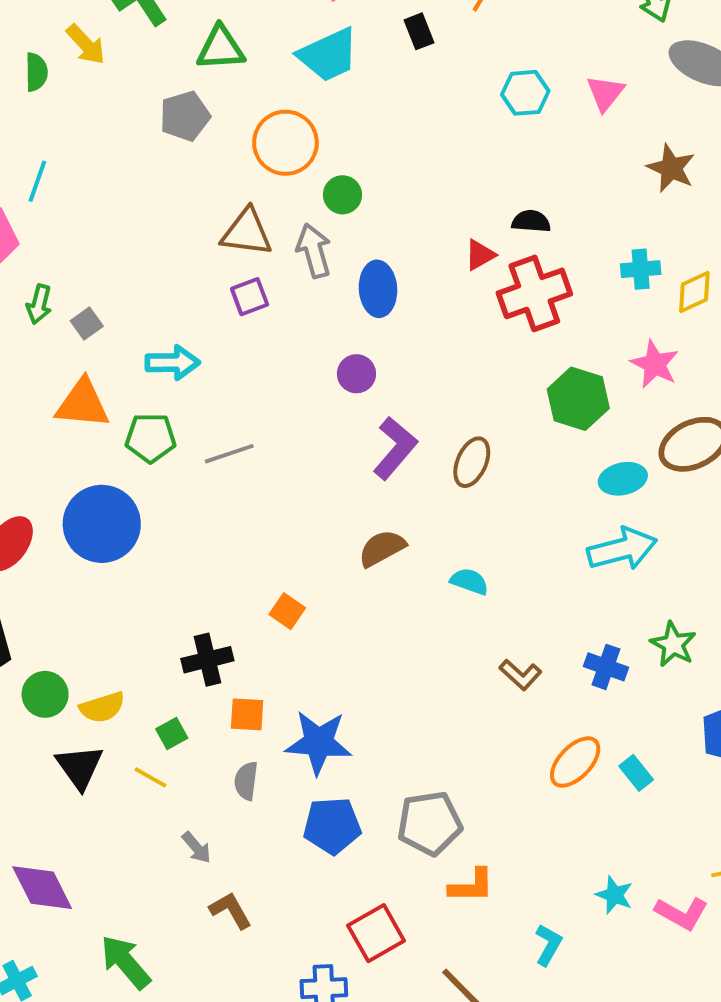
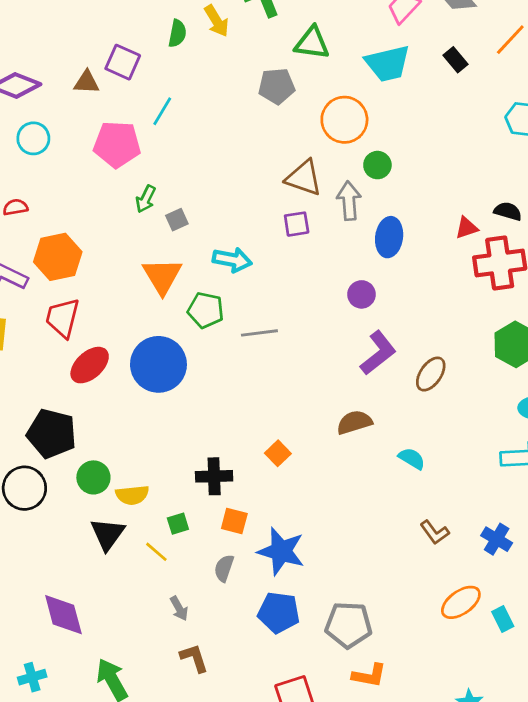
black rectangle: (419, 31) -> (456, 60), turned -30
orange triangle: (83, 404) -> (162, 276), turned 42

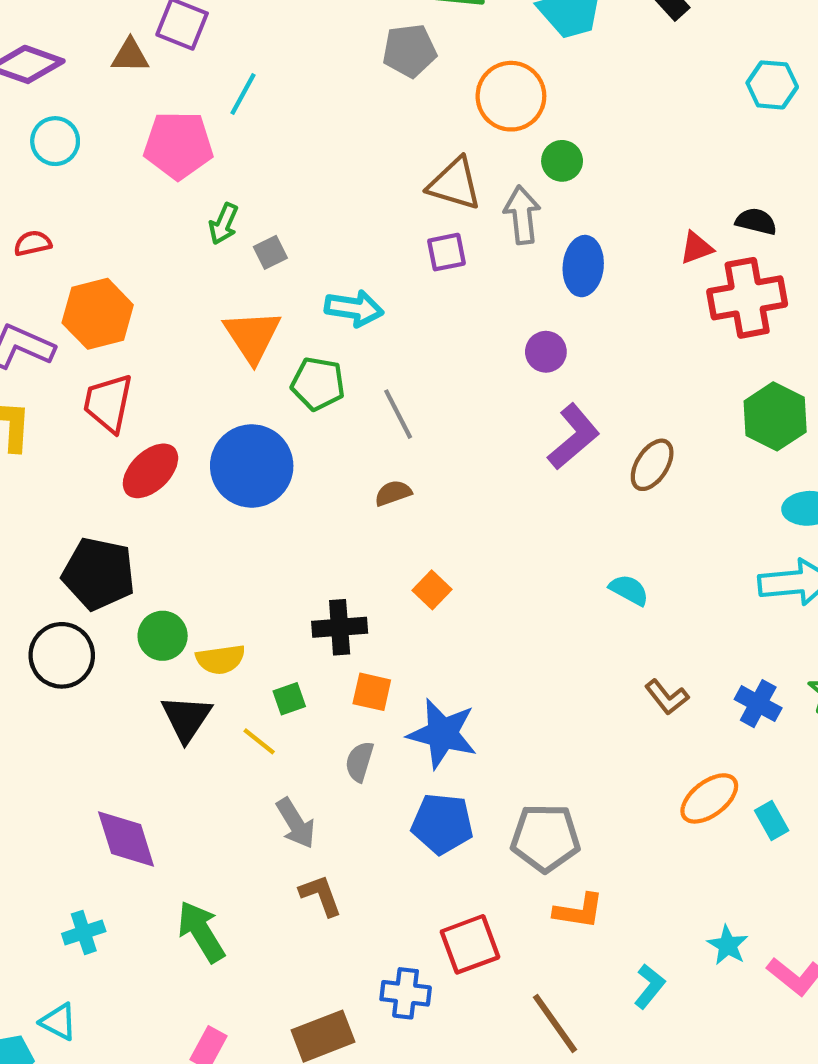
gray line: (259, 333) -> (398, 414), turned 72
brown semicircle: (354, 422) -> (393, 493), moved, size x0.7
gray arrow: (179, 608) -> (296, 823), size x1.4

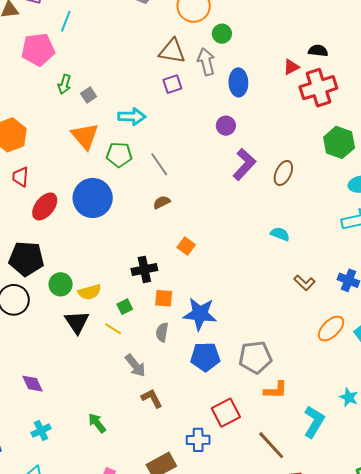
red trapezoid: (108, 403) -> (20, 177), size x0.7
purple diamond: (126, 839) -> (33, 384), moved, size x0.7
green arrow: (201, 932) -> (97, 423), size x0.7
cyan L-shape: (649, 986) -> (314, 422), size x1.5

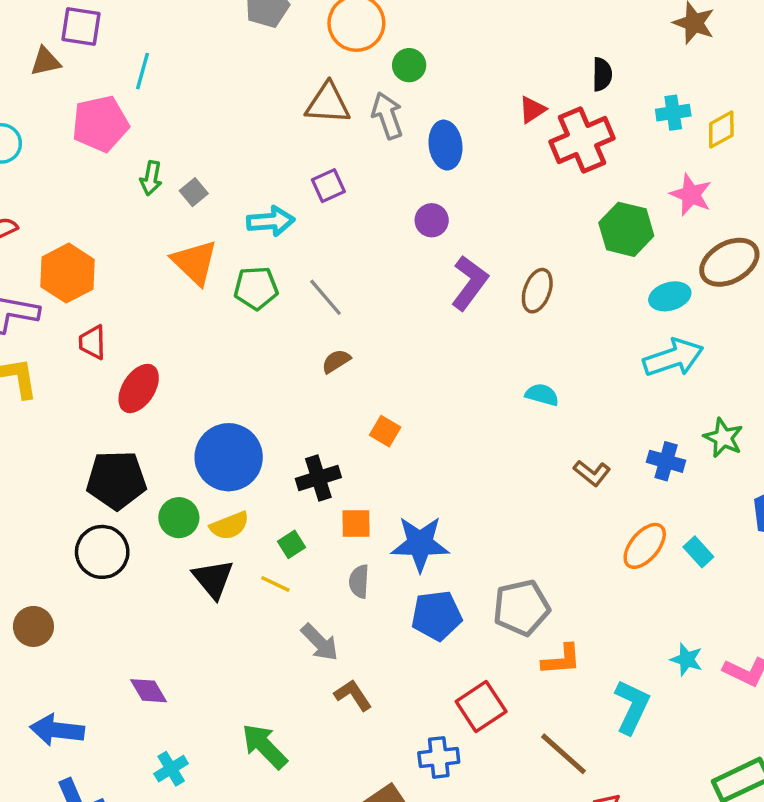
black semicircle: (318, 51) -> (602, 74), moved, turned 90
purple square: (172, 84) -> (328, 186), moved
blue circle: (93, 198) -> (229, 457), moved
green arrow: (97, 423) -> (264, 746), size x1.4

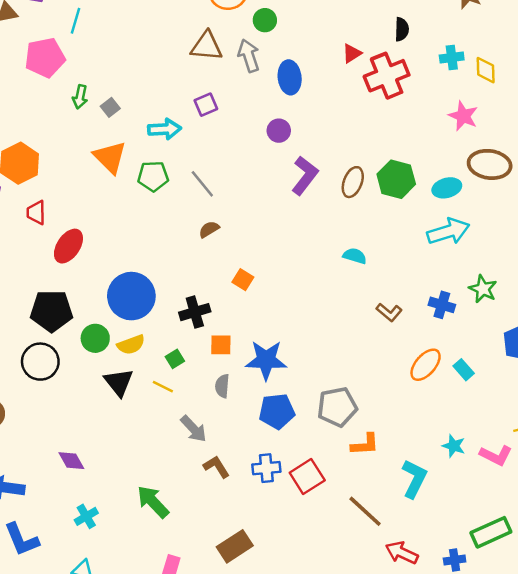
yellow diamond: (721, 130) -> (486, 70), turned -64
green hexagon: (626, 229) -> (396, 179), moved
brown ellipse: (729, 262) -> (490, 164), turned 36
blue cross: (439, 757) -> (266, 468), moved

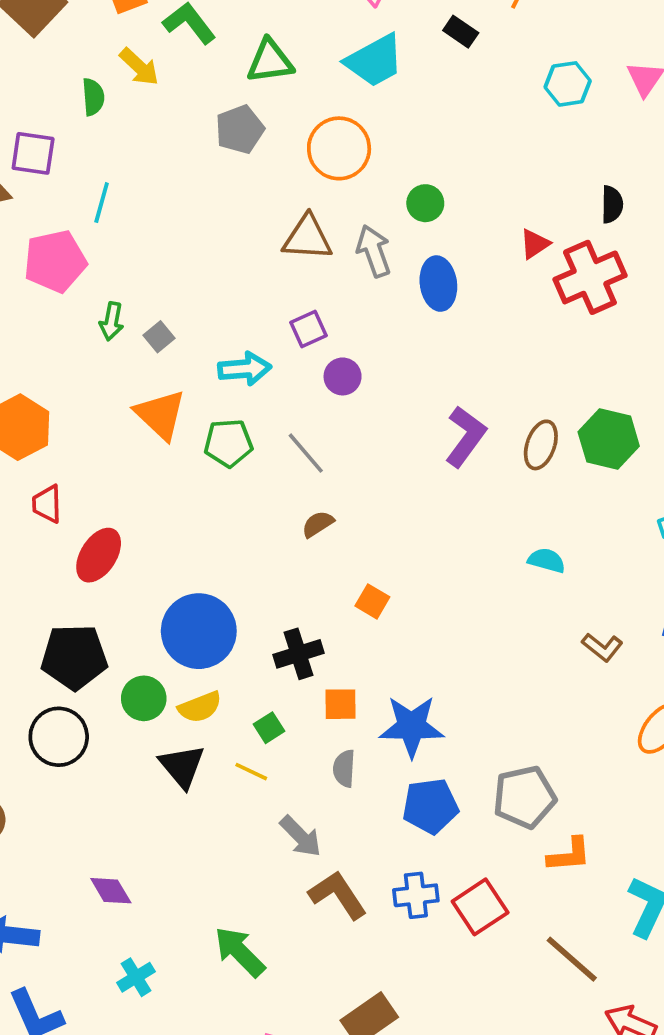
green circle: (265, 20) -> (425, 203), moved
purple circle: (279, 131) -> (343, 376), moved
brown L-shape: (216, 467) -> (338, 895), size x1.4

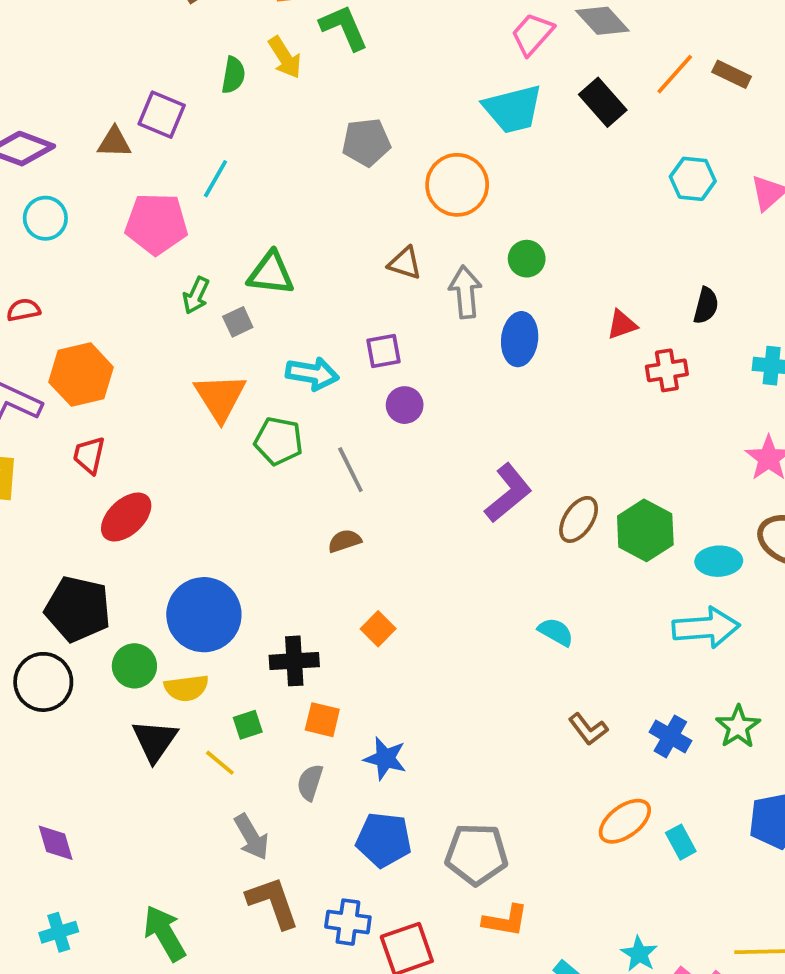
black rectangle: (461, 32) -> (603, 102), size x1.4
green triangle: (270, 61) -> (271, 273), moved
brown triangle: (307, 238) -> (405, 263), size x0.7
red cross: (590, 277) -> (667, 370), size x0.6
blue star: (412, 726) -> (385, 758), size x0.7

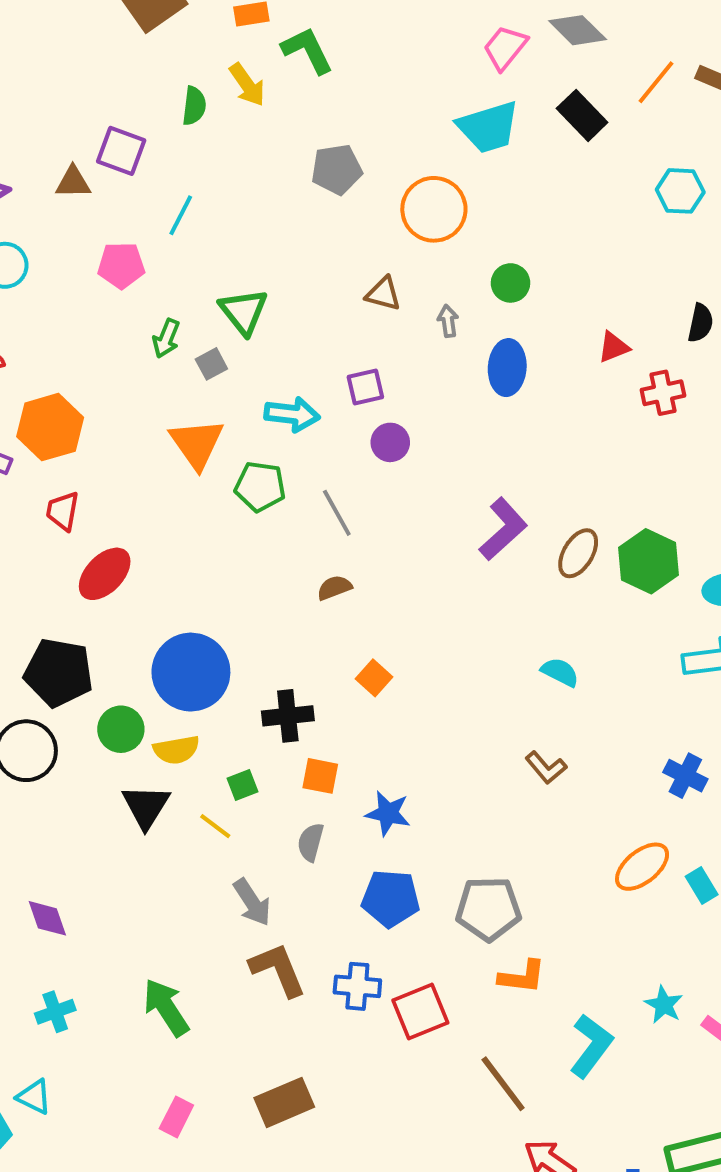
pink pentagon: (156, 224) -> (121, 265), size x0.7
green triangle: (271, 273) -> (244, 311), turned 48
gray arrow: (465, 292) -> (448, 321), size x0.6
brown L-shape: (588, 729) -> (546, 768), moved

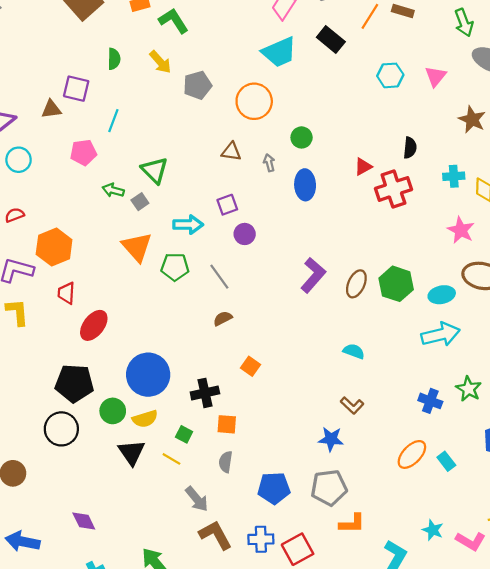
yellow arrow: (247, 85) -> (160, 62), moved
green arrow: (166, 338) -> (113, 190), turned 90
red cross: (663, 393) -> (393, 189), size x1.5
green square: (242, 785) -> (184, 434), turned -35
blue star: (388, 813) -> (331, 439), moved

